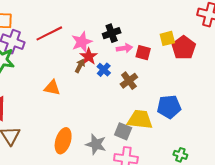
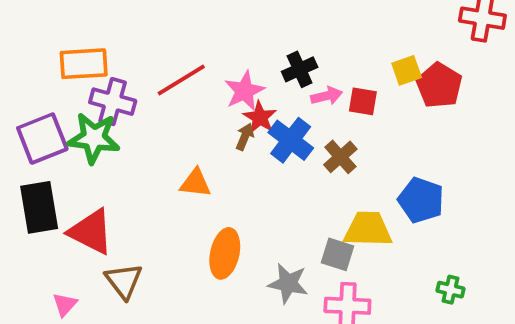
blue cross: (104, 70) -> (291, 140), size x1.6
blue pentagon: (169, 107) -> (421, 200), turned 30
orange ellipse: (63, 141) -> (225, 253), moved

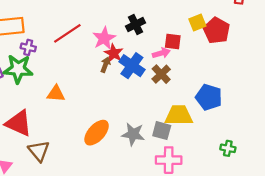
pink arrow: (327, 96) -> (161, 53), moved
purple cross: (113, 102) -> (28, 47), size x0.6
orange triangle: (196, 183) -> (56, 94), moved
orange ellipse: (225, 253) -> (97, 133), turned 32
gray star: (288, 283) -> (133, 134), moved

